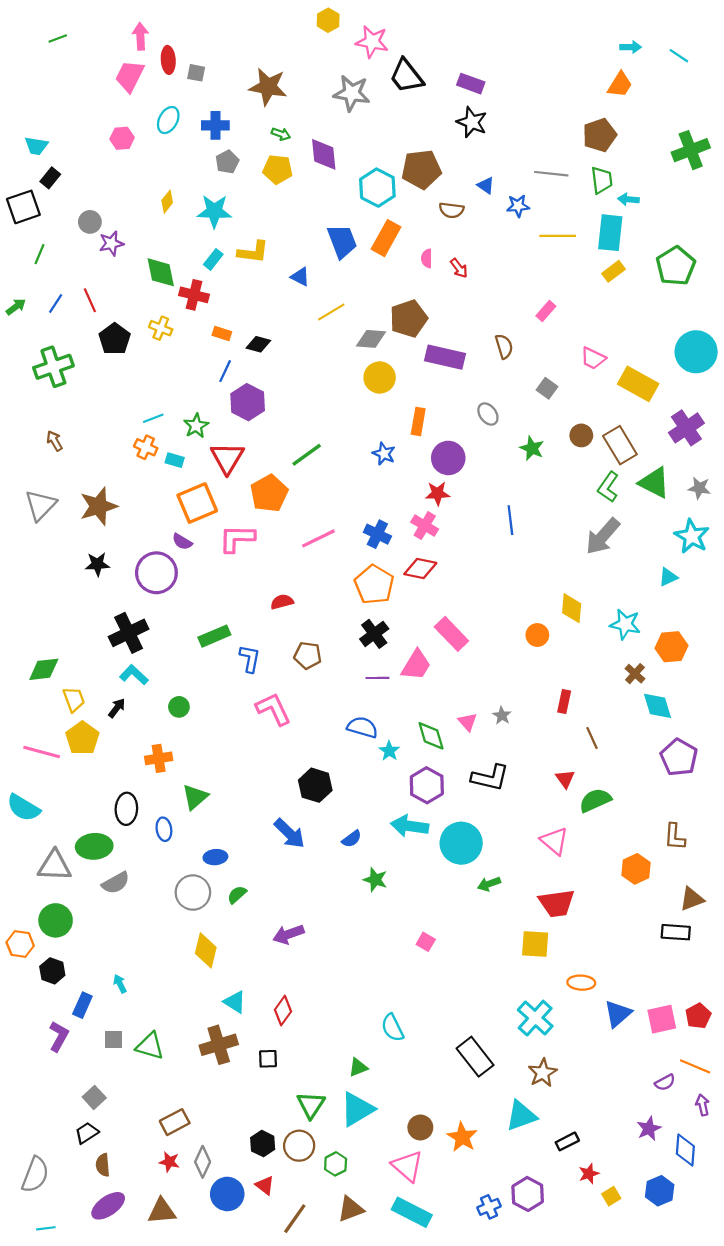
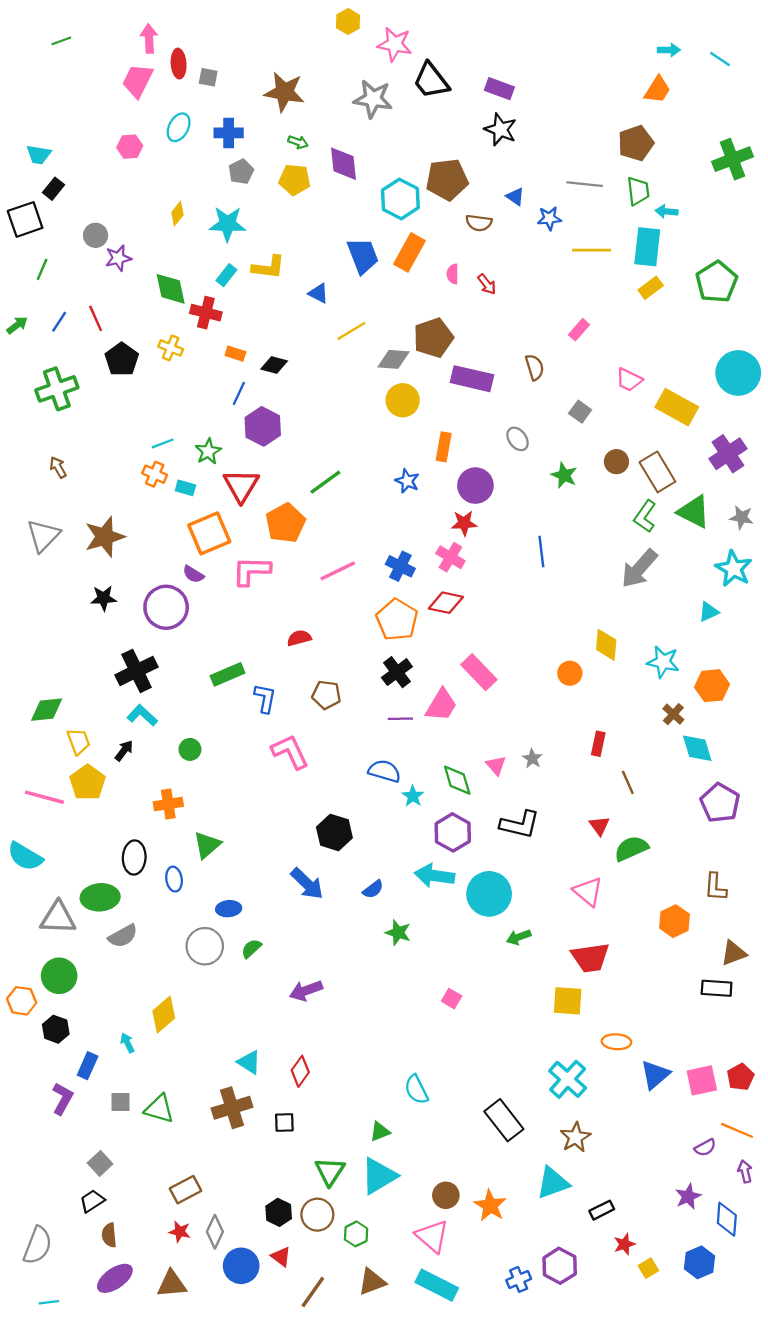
yellow diamond: (206, 950) -> (164, 1014), moved, turned 36

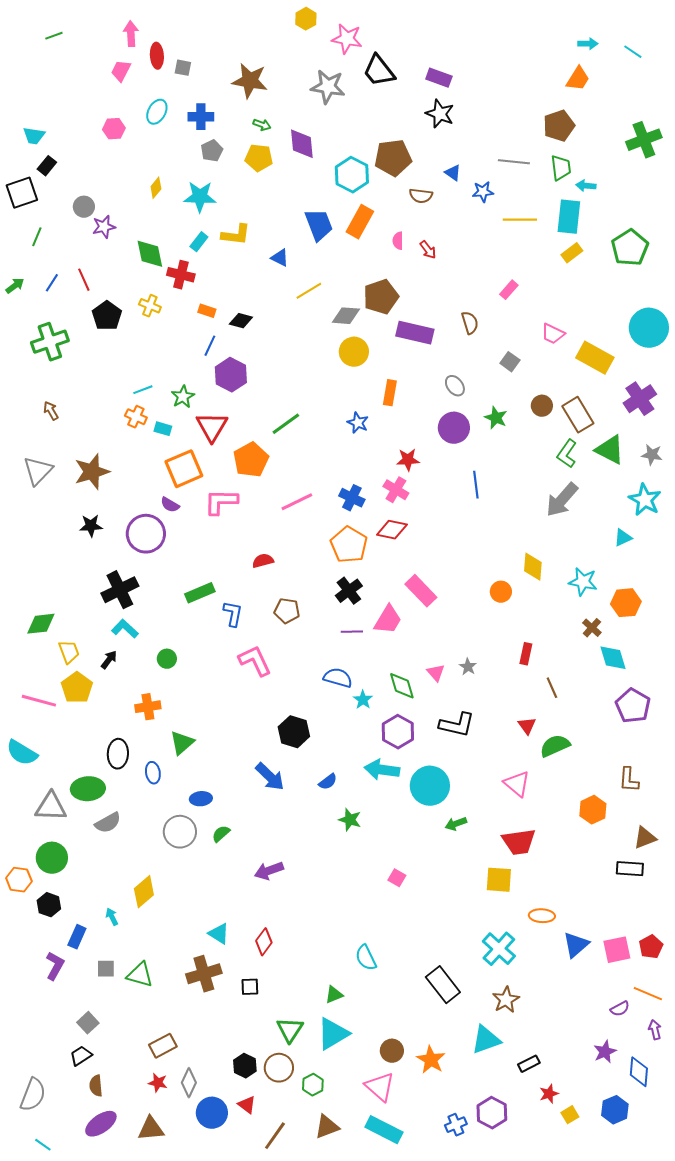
pink trapezoid: (138, 81) -> (121, 71), size x0.7
purple circle: (475, 486) -> (454, 428), moved
cyan line: (49, 1302) -> (43, 1145), turned 42

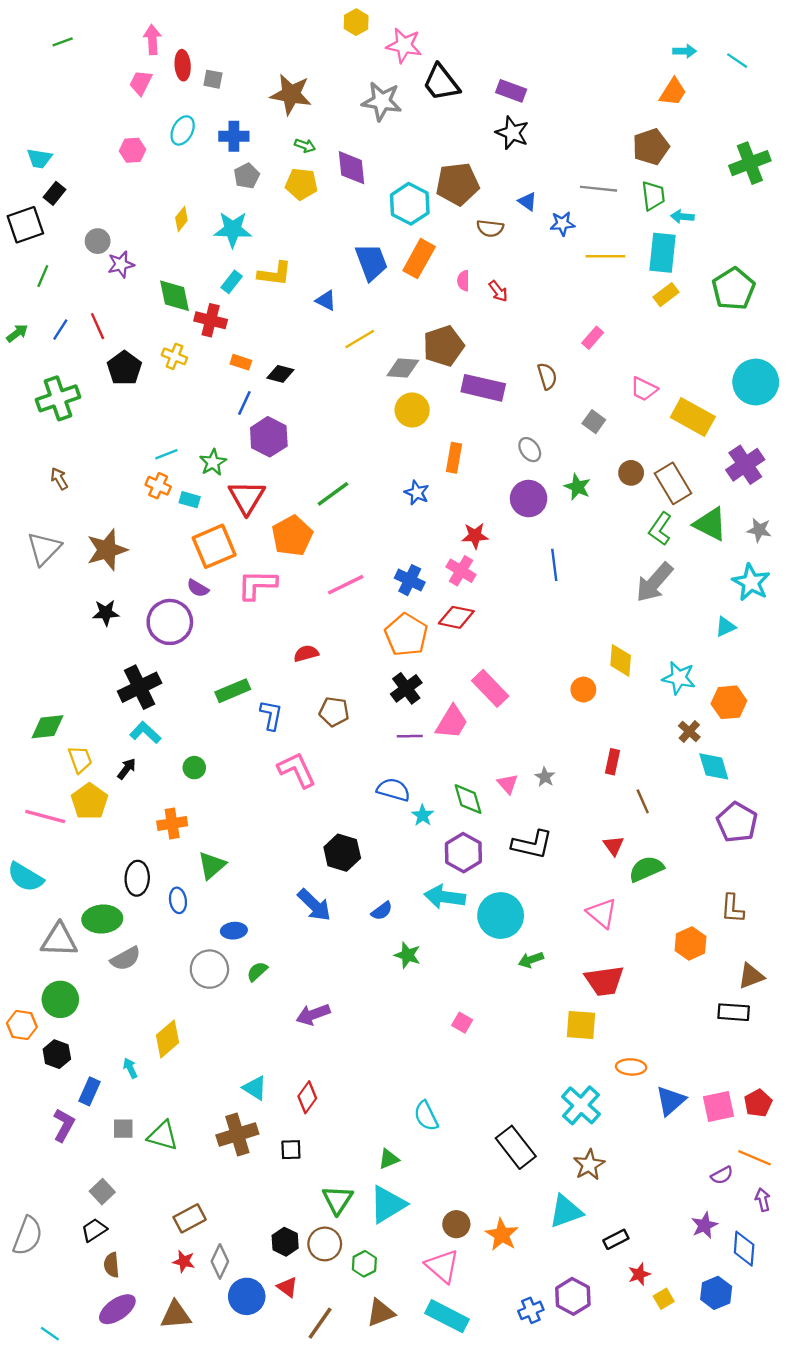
gray semicircle: (33, 1095) -> (28, 1236), moved

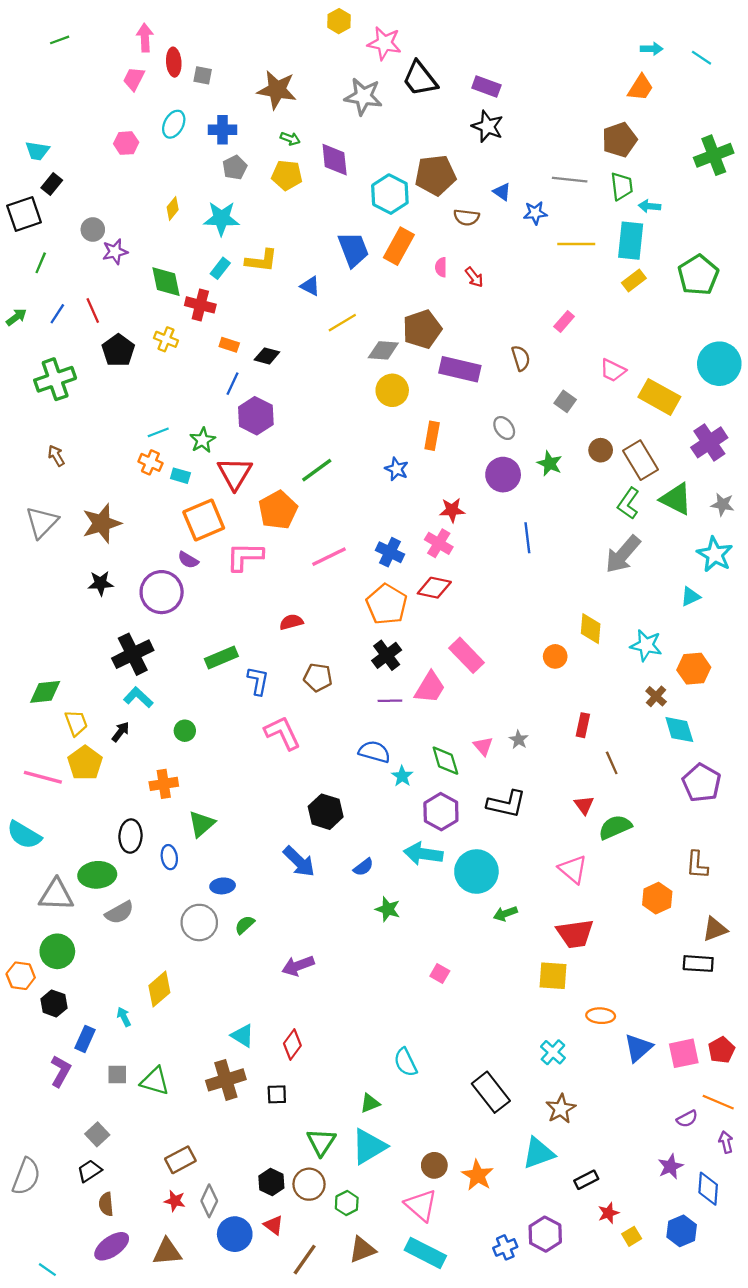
cyan cross: (581, 1105) -> (553, 1052), size x0.7

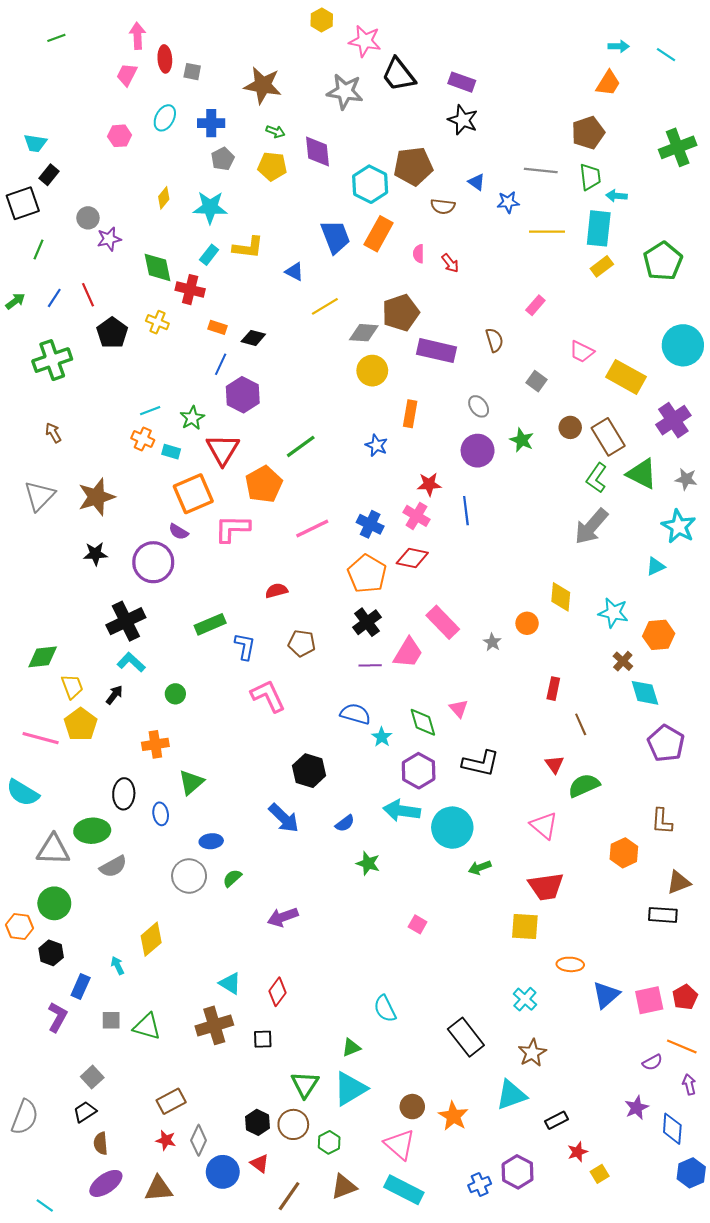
blue line: (527, 538) -> (466, 511), moved
gray star: (519, 740) -> (492, 642), moved
blue hexagon: (682, 1231) -> (691, 1173), moved

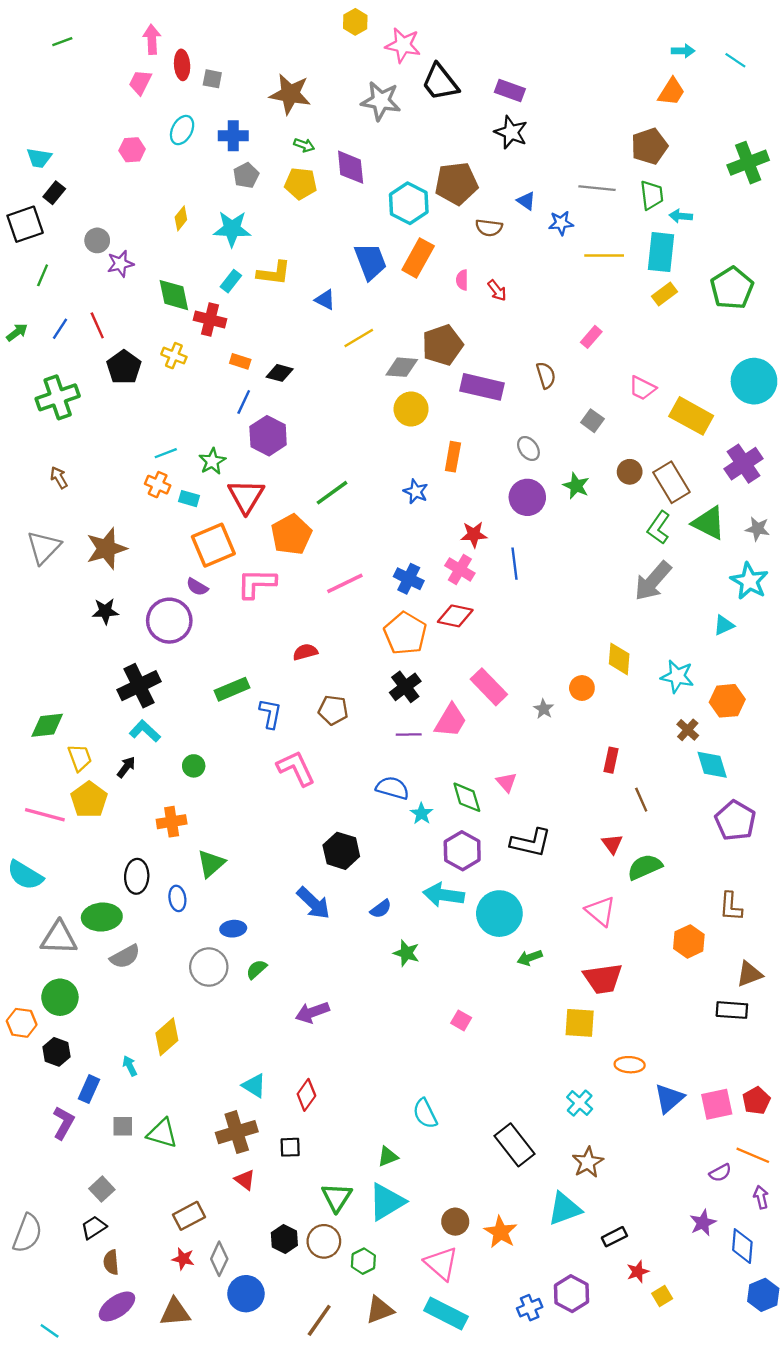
red triangle: (260, 1163) -> (245, 1180), moved

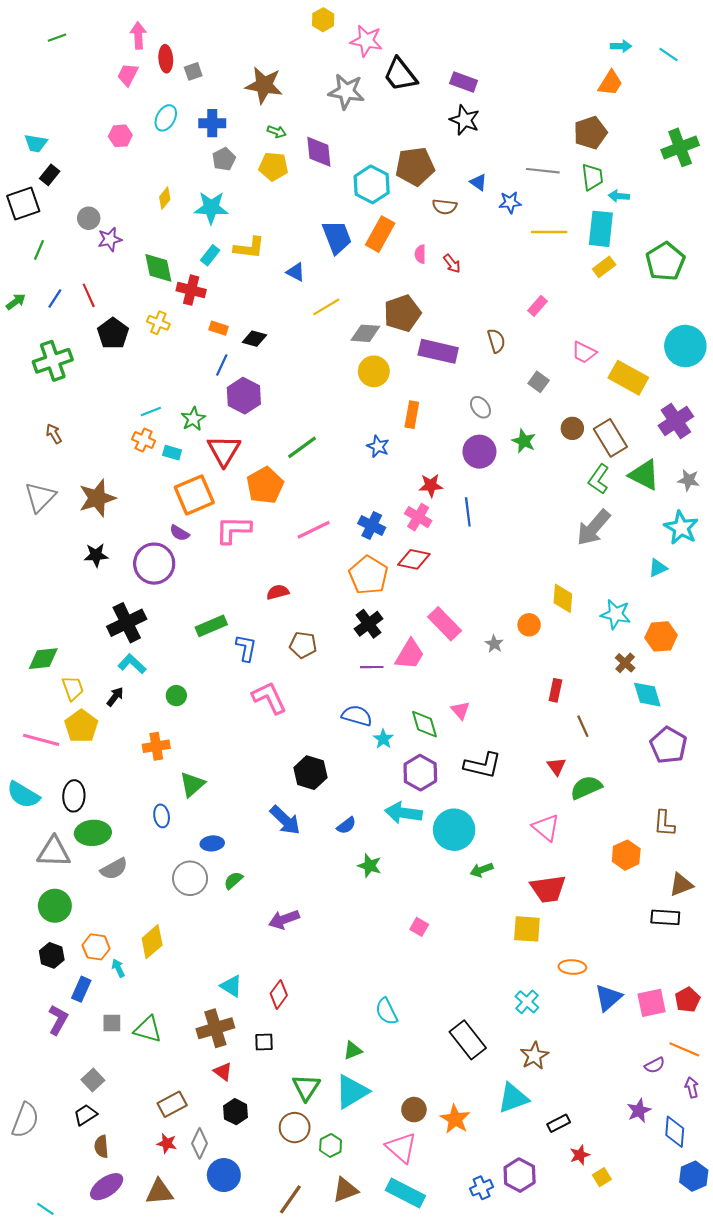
gray square: (212, 79) -> (193, 71), turned -30
black ellipse: (137, 876) -> (74, 796), moved
orange hexagon: (22, 1023) -> (96, 947), moved
black hexagon: (284, 1239) -> (235, 1112), moved

